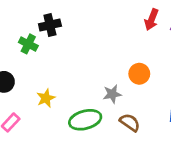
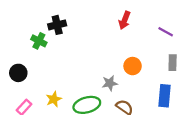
red arrow: (151, 20) -> (125, 20), moved
yellow star: (46, 98) -> (54, 99), moved

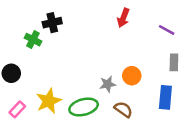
orange circle: (133, 66) -> (132, 76), moved
yellow star: (54, 99) -> (49, 101), size x1.5

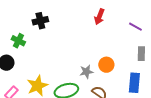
green cross: (33, 40) -> (18, 41), moved

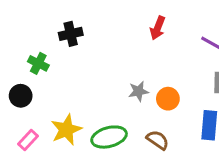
gray star: (86, 72) -> (138, 91), moved

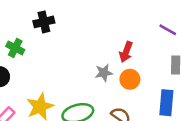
red arrow: (158, 28) -> (126, 52), moved

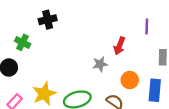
purple line: (168, 30) -> (147, 26), moved, turned 63
orange circle: (130, 79) -> (130, 80), moved

